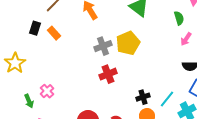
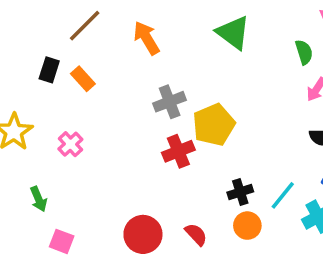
yellow pentagon: (128, 43) -> (214, 125), moved
pink cross: (47, 91) -> (70, 144), moved

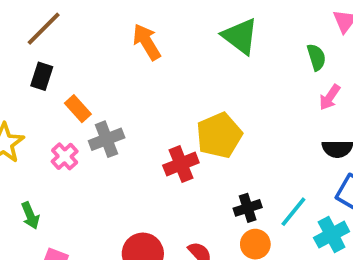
brown line: (85, 26) -> (44, 29), moved
orange rectangle: (83, 79) -> (78, 109), moved
gray cross: (170, 102) -> (107, 139), moved

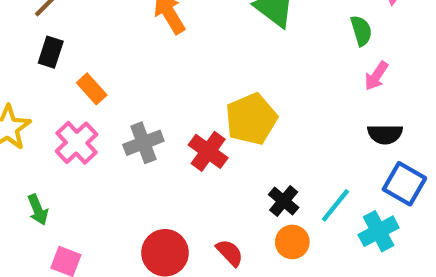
gray cross: (107, 139) -> (143, 143), moved
pink cross: (65, 156) -> (77, 143), size x1.4
red cross: (181, 164) -> (208, 151), turned -32
black cross: (248, 208) -> (284, 201), turned -32

